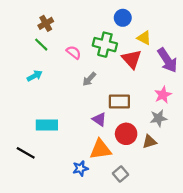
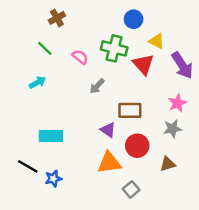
brown cross: (46, 23) -> (57, 18), moved
brown triangle: (150, 142) -> (168, 164), moved
blue star: (80, 168) -> (53, 179), moved

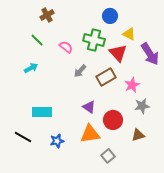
pink star: (177, 103) -> (132, 85), moved
brown rectangle: (130, 110) -> (106, 77), moved, turned -30
blue star: (53, 179) -> (57, 141), moved

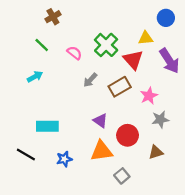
blue circle: (110, 16) -> (166, 18), moved
yellow triangle: (129, 34) -> (146, 38), turned -32
green cross: (94, 40) -> (106, 45), turned 30

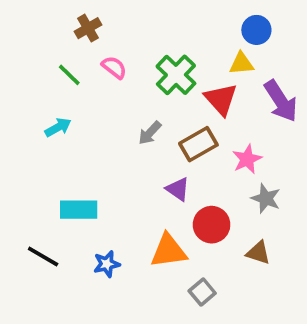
blue circle: (166, 18) -> (256, 30), moved
pink semicircle: (74, 53) -> (114, 67), moved
gray star: (160, 119) -> (266, 198), turned 30
purple triangle: (100, 121) -> (178, 189), moved
brown triangle: (156, 152) -> (258, 253), turned 35

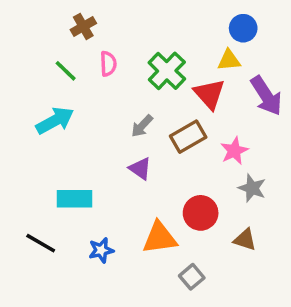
pink semicircle: (114, 67) -> (108, 64), turned 50
cyan arrow: (58, 127) -> (55, 121), size x1.5
purple triangle: (178, 189) -> (140, 169), moved

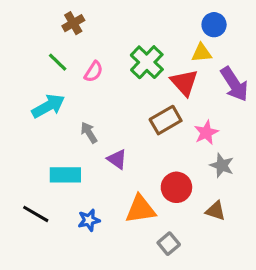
pink semicircle: (108, 64) -> (94, 72), moved, turned 35
gray arrow: (142, 126) -> (89, 133), moved, turned 105
purple triangle: (140, 169) -> (117, 159), moved

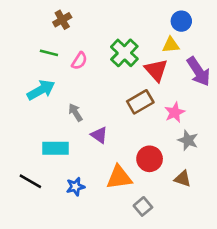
green line: (58, 62) -> (49, 53), turned -30

